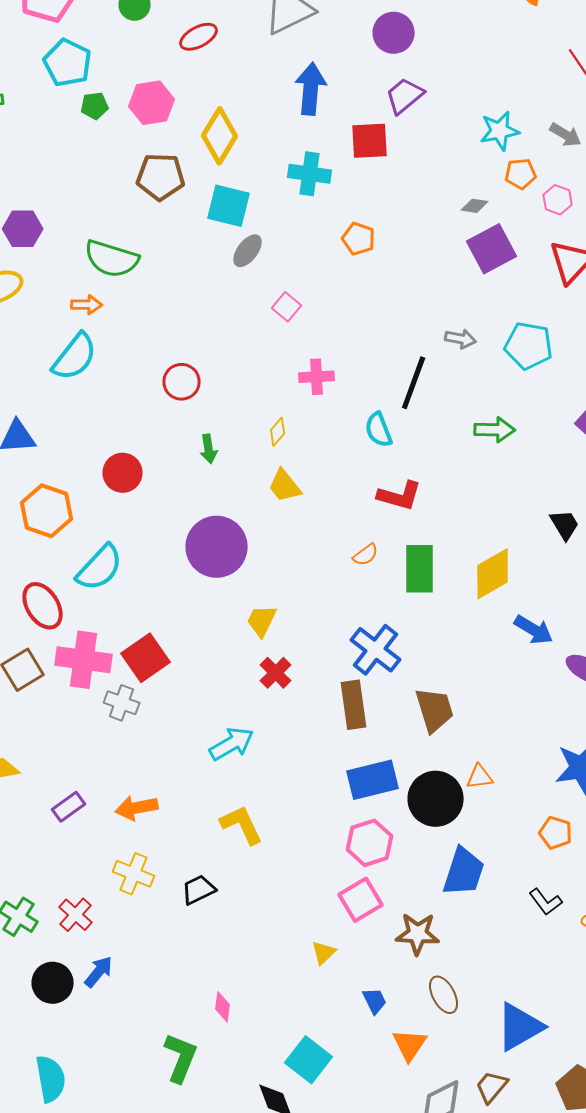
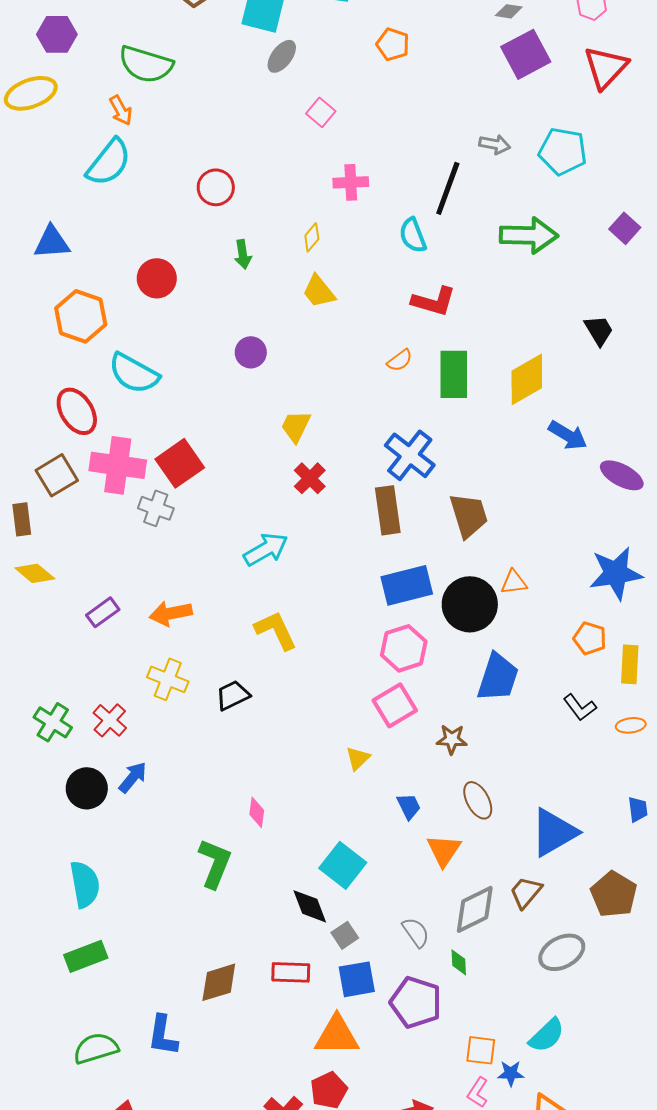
orange arrow: (87, 305) -> (121, 110), turned 60
green arrow: (495, 430) -> (529, 235), size x1.4
purple circle: (217, 547) -> (251, 352), size x0.5
cyan semicircle: (100, 568) -> (134, 373), turned 76
brown star: (418, 934) -> (452, 739), size x0.7

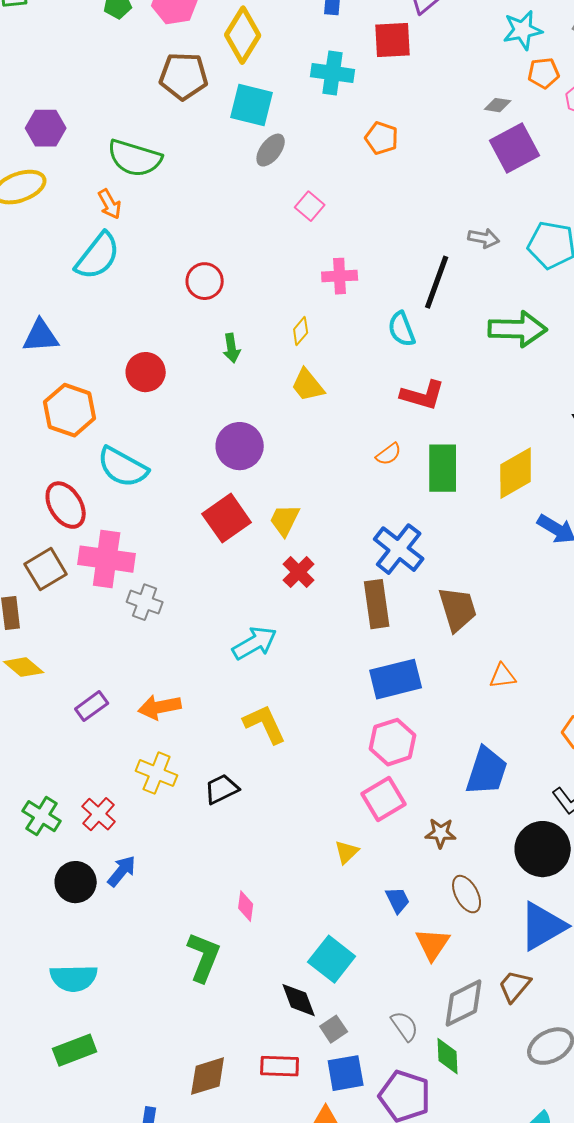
purple circle: (251, 352) -> (240, 446), size x1.5
red square: (180, 463) -> (227, 518), moved
black circle: (470, 604) -> (543, 849), moved
cyan semicircle: (85, 884) -> (74, 978), turned 99
green diamond: (459, 962) -> (448, 1056), size x1.4

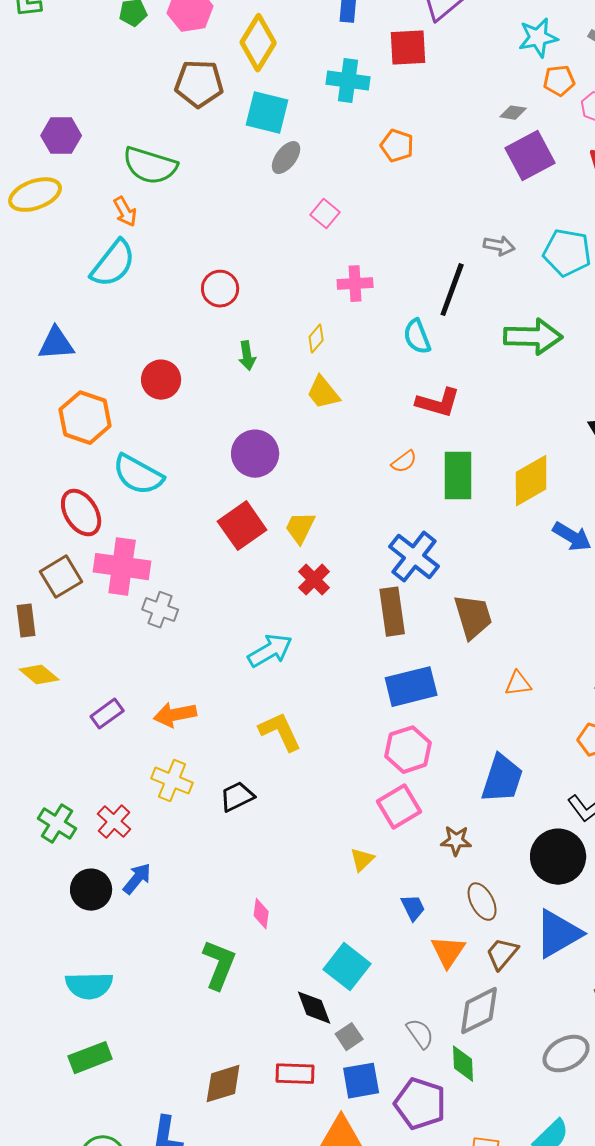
brown trapezoid: (515, 986) -> (502, 954), moved

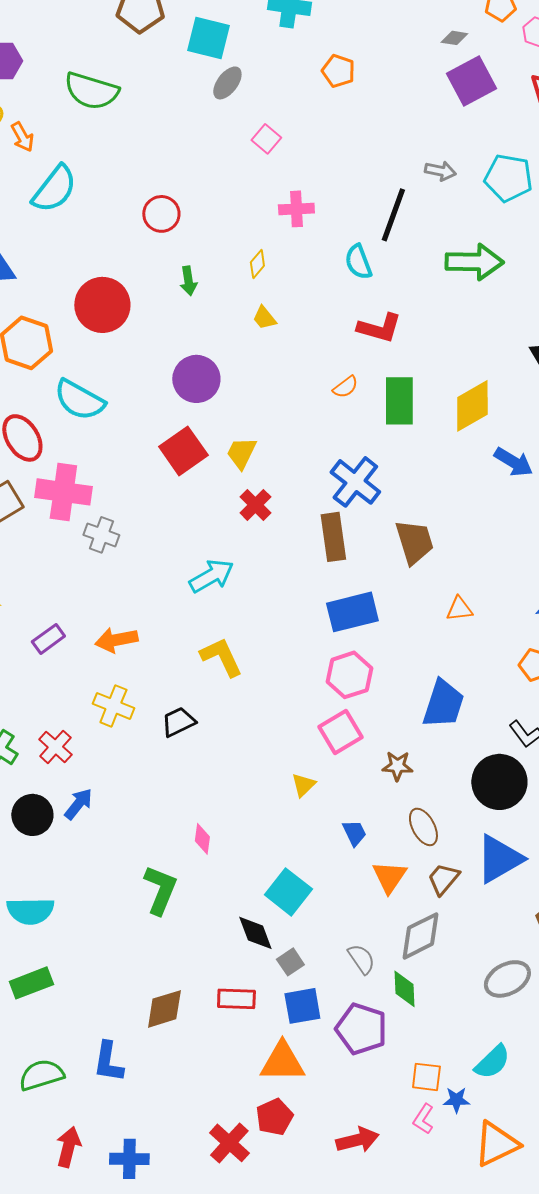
orange arrow: (125, 212) -> (22, 137), moved
red circle: (161, 380) -> (102, 305), size x1.4
yellow trapezoid: (323, 393) -> (264, 318), size x0.7

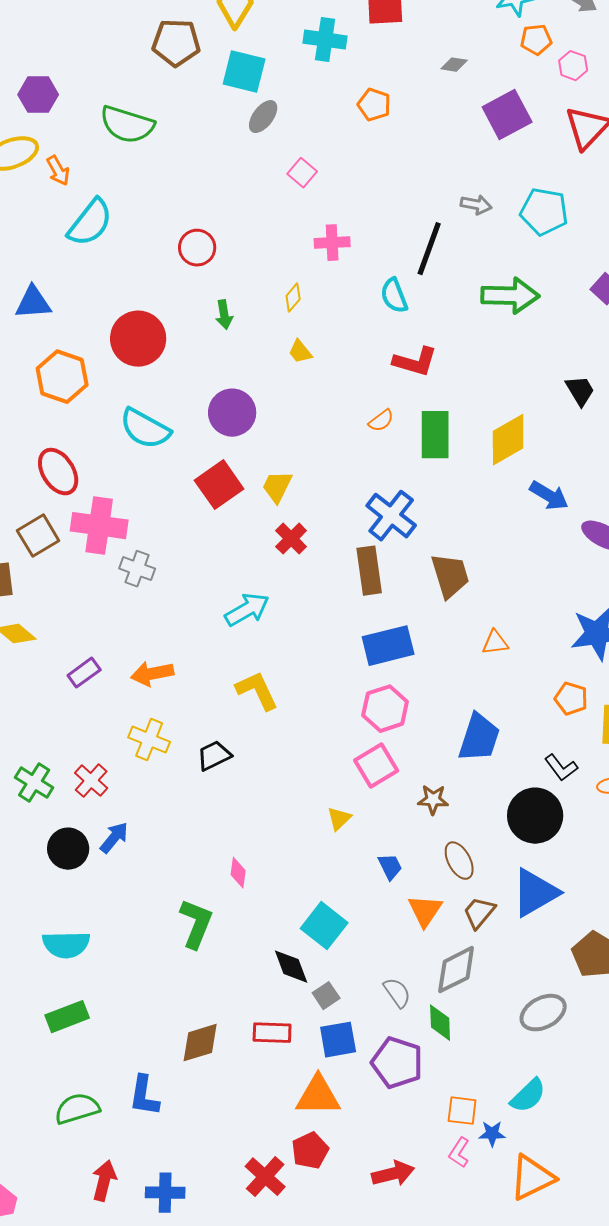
gray diamond: (454, 38) -> (454, 65), moved
cyan semicircle: (79, 400) -> (145, 429), moved

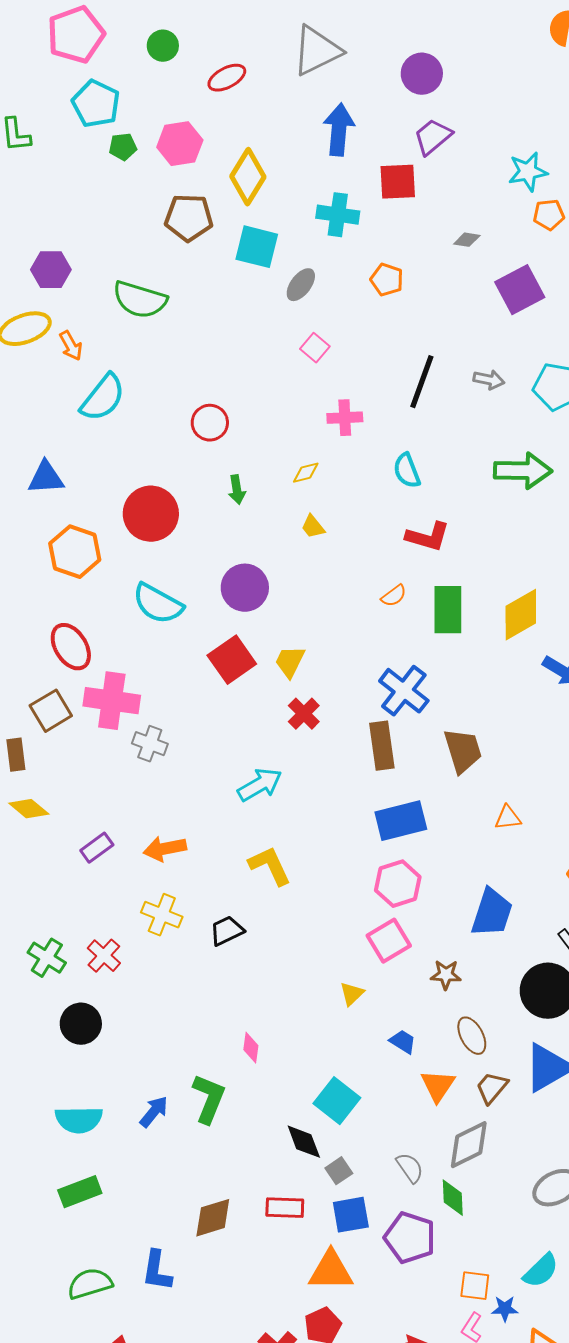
gray ellipse: (263, 117) -> (301, 285), moved
black line: (429, 249) -> (422, 382), moved
yellow diamond: (293, 298) -> (306, 473), turned 36
blue arrow: (114, 838) -> (154, 1112), moved
blue trapezoid: (390, 867) -> (403, 1042), turned -32

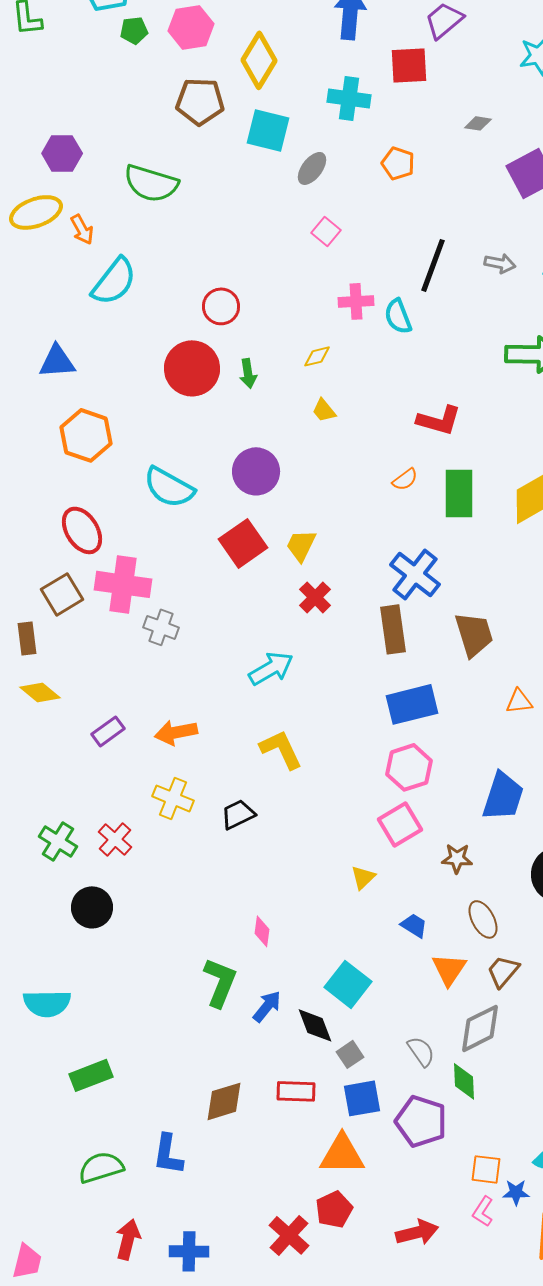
cyan semicircle: (407, 471) -> (398, 316), moved
red circle: (151, 514) -> (192, 368), moved
blue arrow: (154, 1112) -> (267, 1006), moved
cyan semicircle: (79, 1120) -> (47, 1003), moved

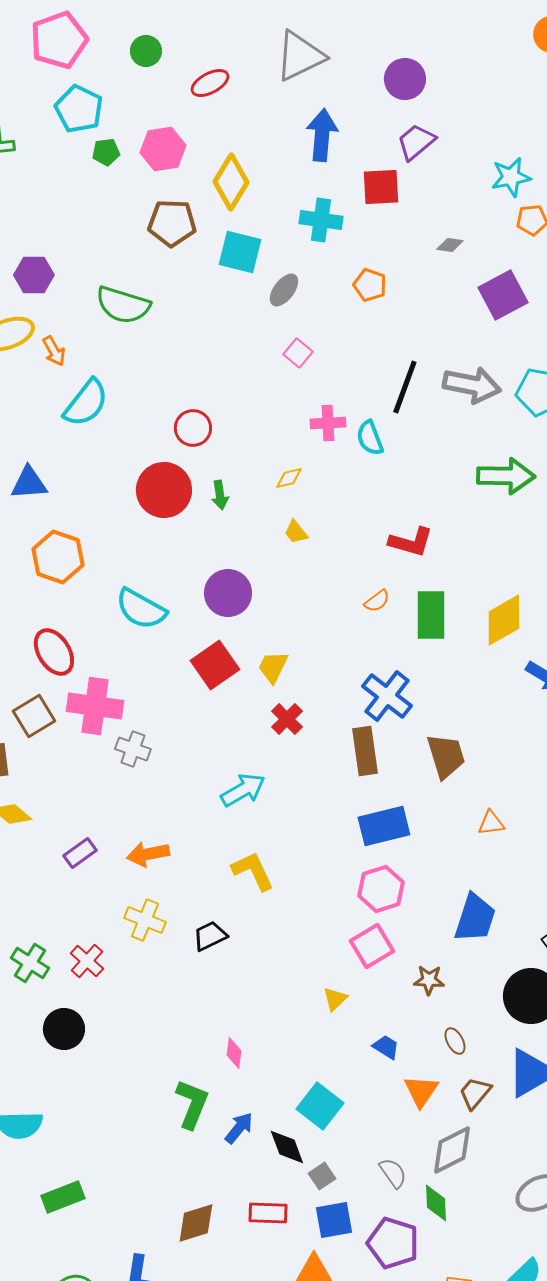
gray arrow: (500, 263) -> (472, 385), size x1.8
brown ellipse: (483, 919) -> (455, 1041), size x0.7

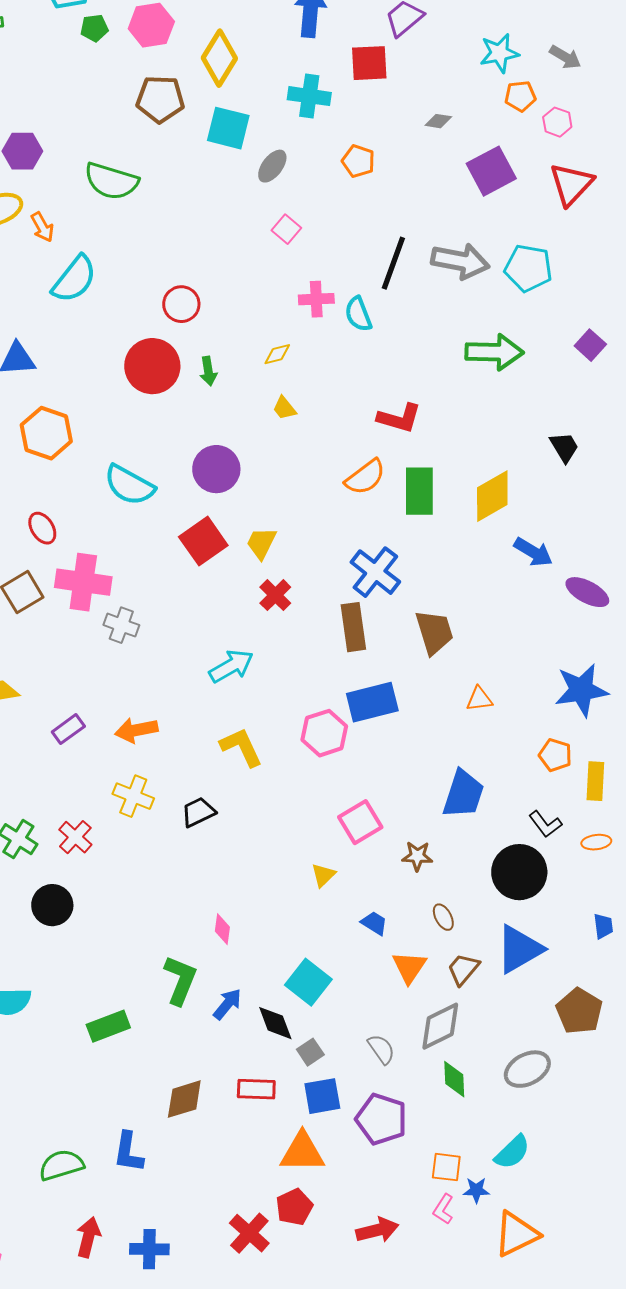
orange semicircle: (377, 601) -> (365, 477), size x1.6
red ellipse: (54, 652) -> (42, 528), size x0.7
pink hexagon: (381, 889) -> (324, 733), moved
green rectangle: (63, 1197) -> (108, 1026), moved
green diamond: (436, 1203) -> (454, 1079), moved

